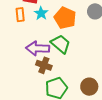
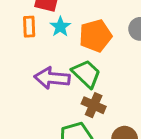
orange pentagon: (65, 18) -> (95, 36), turned 30
brown cross: (44, 65) -> (94, 105), moved

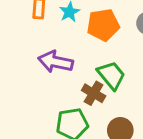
green trapezoid: (86, 74) -> (111, 75), moved

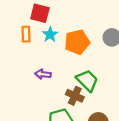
purple arrow: (55, 62) -> (43, 74), size x0.6

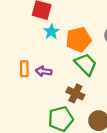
orange rectangle: (26, 34) -> (24, 69), moved
green trapezoid: (87, 81) -> (86, 64), moved

